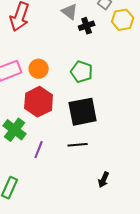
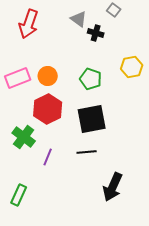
yellow hexagon: (123, 20) -> (132, 67), moved
black cross: (87, 26) -> (96, 33), turned 35
black arrow: (104, 180) -> (113, 187), size x1.8

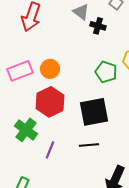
green pentagon: (91, 79) -> (106, 72), moved

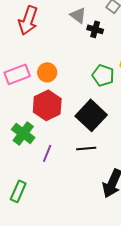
black square: (94, 112) -> (91, 115), turned -36

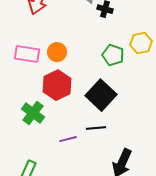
pink rectangle: (17, 74) -> (27, 54), turned 30
purple line: (47, 153) -> (68, 139), moved, turned 54

